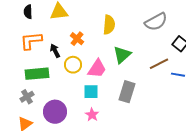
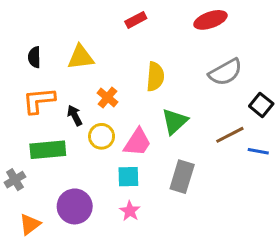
gray cross: (27, 97) -> (15, 180), moved

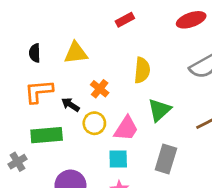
black arrow: (75, 115) -> (70, 105), turned -30

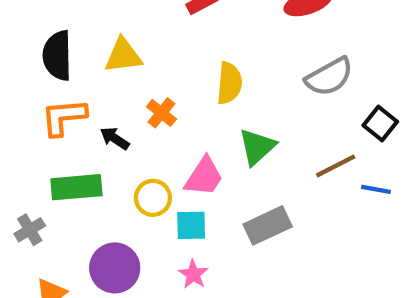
black semicircle: (35, 53) -> (57, 56), size x1.6
yellow circle: (94, 123) -> (153, 198), moved
gray rectangle: (166, 159) -> (268, 225), turned 48

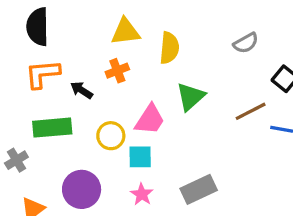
yellow triangle: (123, 56) -> (125, 32), moved
gray semicircle: (329, 77) -> (246, 43), size x0.7
orange cross: (161, 113) -> (117, 71), turned 30
gray rectangle: (268, 225) -> (199, 189), moved

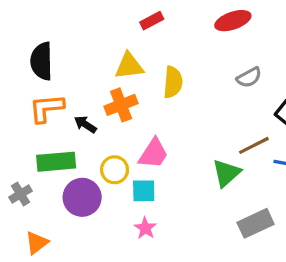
orange cross: (117, 71) -> (121, 105), size x1.4
green triangle: (191, 97) -> (226, 173), moved
purple circle: (82, 189) -> (82, 197), moved
gray rectangle: (199, 189) -> (256, 223), moved

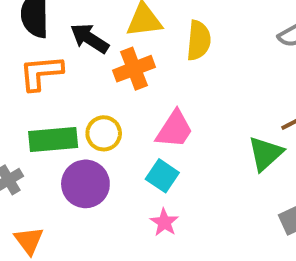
black arrow: (85, 124) -> (90, 38), moved, size x1.4
yellow circle: (115, 170) -> (104, 133), moved
cyan square: (144, 191) -> (162, 176), turned 35
orange triangle: (37, 243) -> (29, 241), turned -30

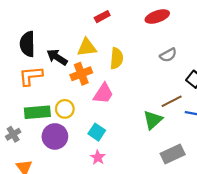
pink trapezoid: (174, 129) -> (103, 94), moved

